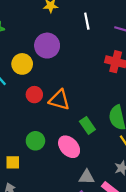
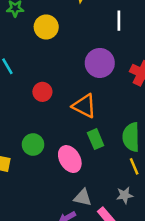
purple circle: (47, 46) -> (100, 63), moved
yellow circle: (22, 64) -> (46, 27), moved
orange triangle: (59, 100) -> (84, 106), moved

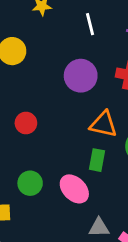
orange triangle: (84, 106) -> (103, 124), moved
green rectangle: (96, 139) -> (97, 160), turned 48

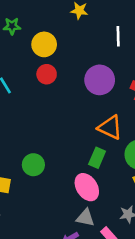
red circle: (26, 123) -> (47, 74), moved
pink ellipse: (74, 189) -> (87, 187), moved

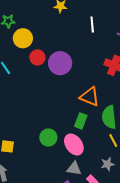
yellow circle: (44, 44) -> (23, 38), moved
purple circle: (100, 80) -> (60, 63), moved
green circle: (33, 165) -> (48, 138), moved

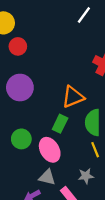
white line: (92, 25) -> (84, 15), turned 35
purple circle: (60, 63) -> (20, 88), moved
orange triangle: (90, 97) -> (73, 97), turned -50

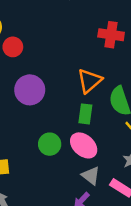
gray triangle: (47, 177) -> (91, 176), turned 42

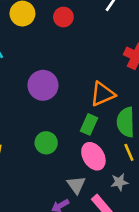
red circle: (13, 47) -> (63, 17), moved
pink ellipse: (84, 145) -> (93, 156), moved

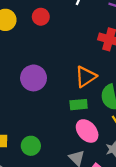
green rectangle: (89, 124) -> (79, 105), turned 70
green circle: (46, 143) -> (31, 146), moved

